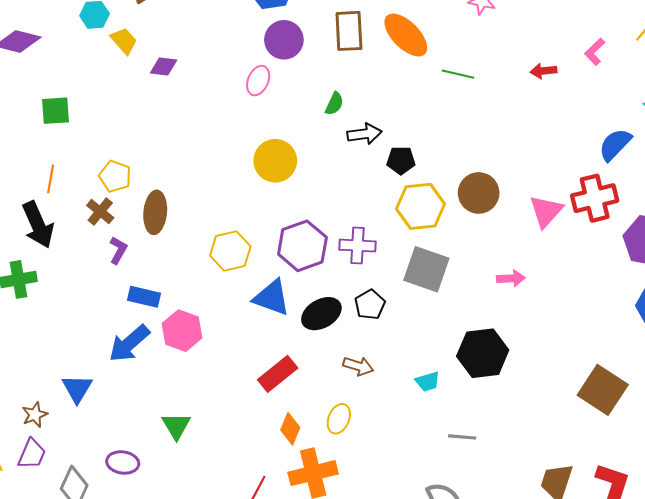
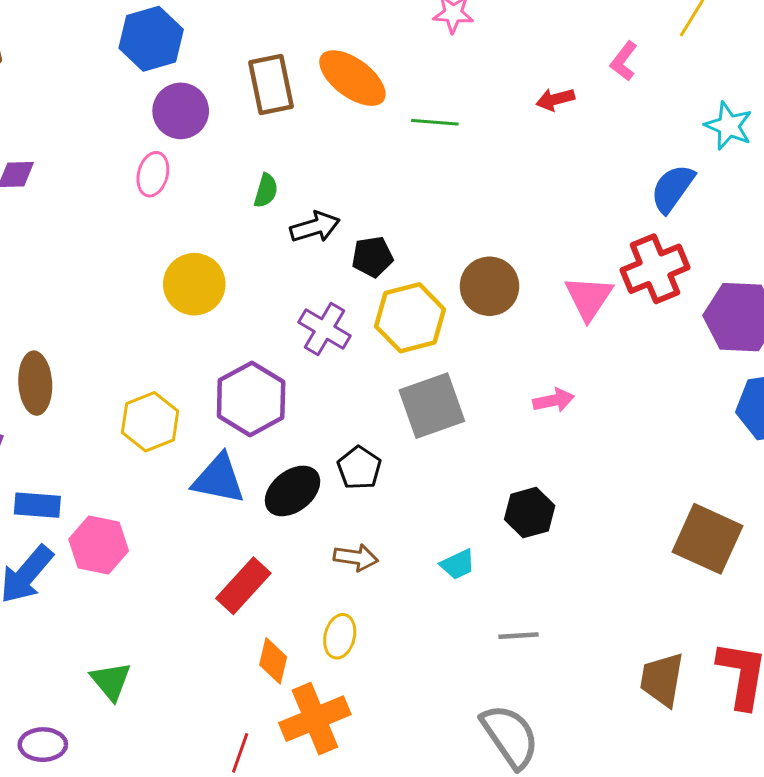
purple cross: (357, 246) -> (324, 329), moved, turned 36
gray square: (426, 269) -> (432, 406), turned -30
black hexagon: (483, 353) -> (530, 513), size x0.7

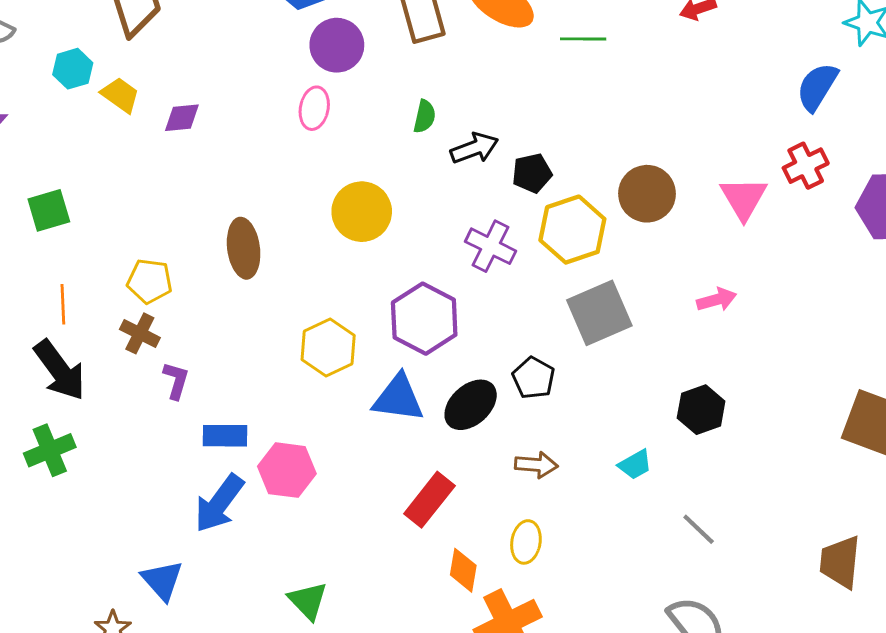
red cross: (655, 269) -> (806, 166), size x0.7
brown ellipse: (35, 383) -> (244, 248), moved
gray line: (518, 636) -> (699, 529), turned 51

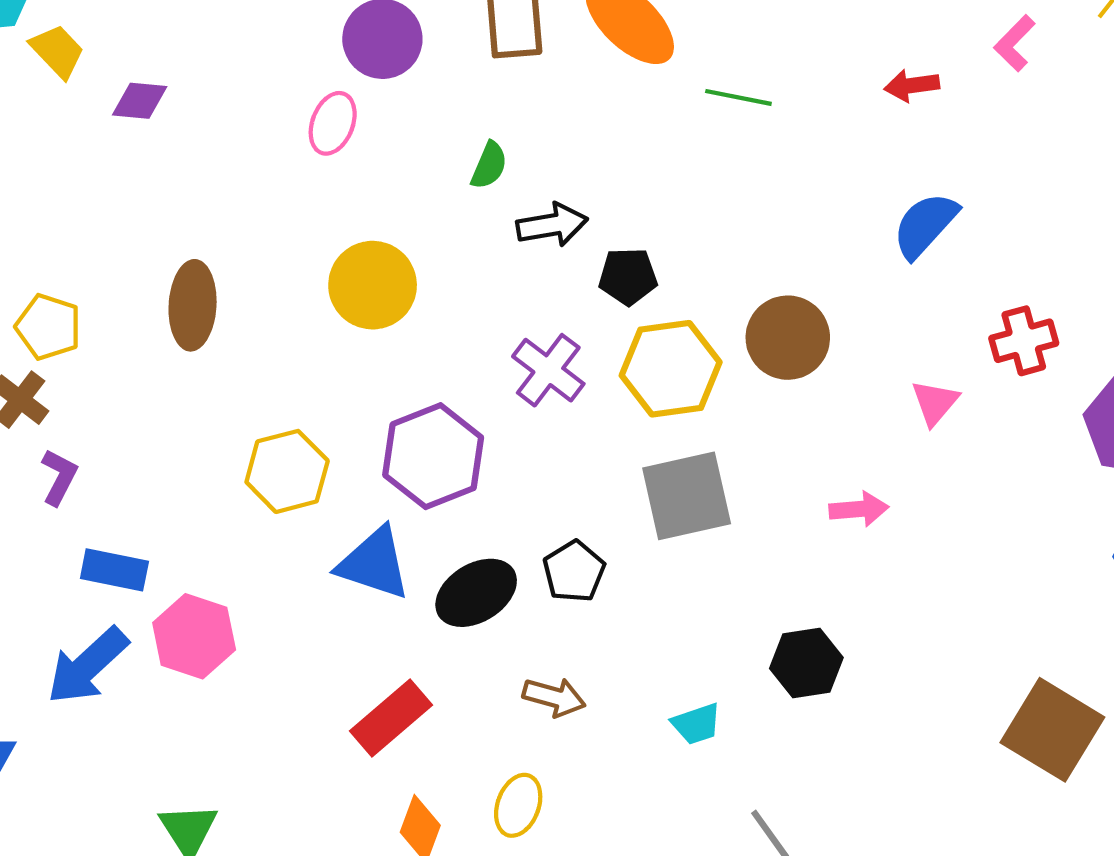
blue semicircle: (817, 87) -> (925, 225), moved
pink triangle: (744, 198) -> (935, 403), moved, size x0.7

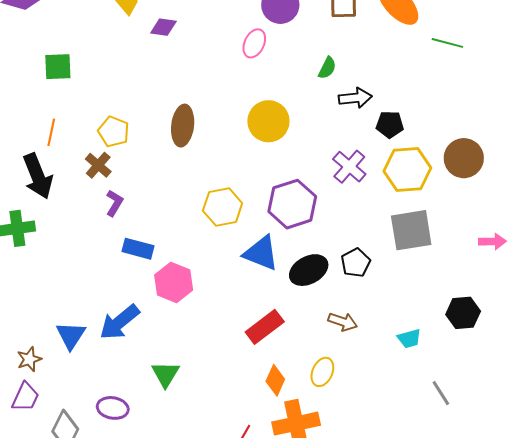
blue arrow: (87, 666) -> (119, 322), moved

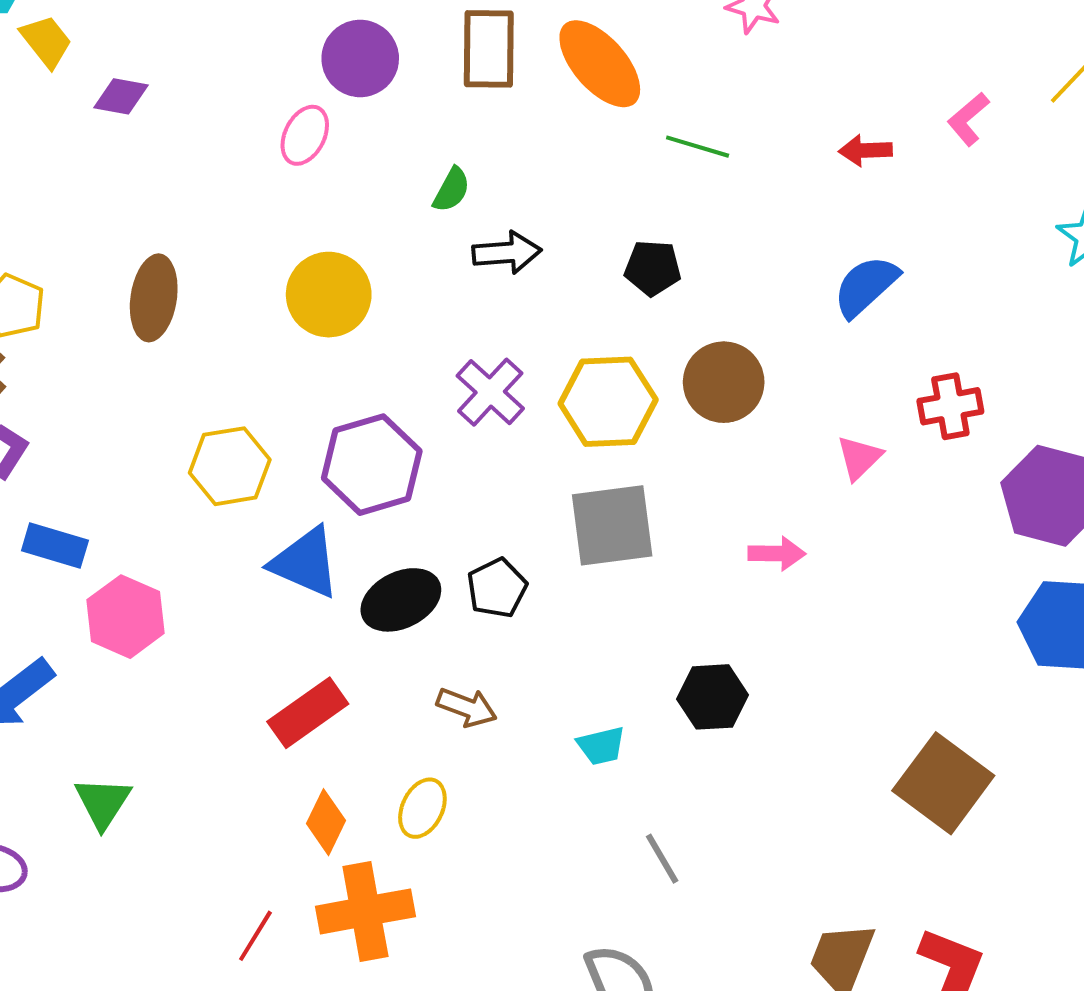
black pentagon: (390, 125) -> (653, 268), moved

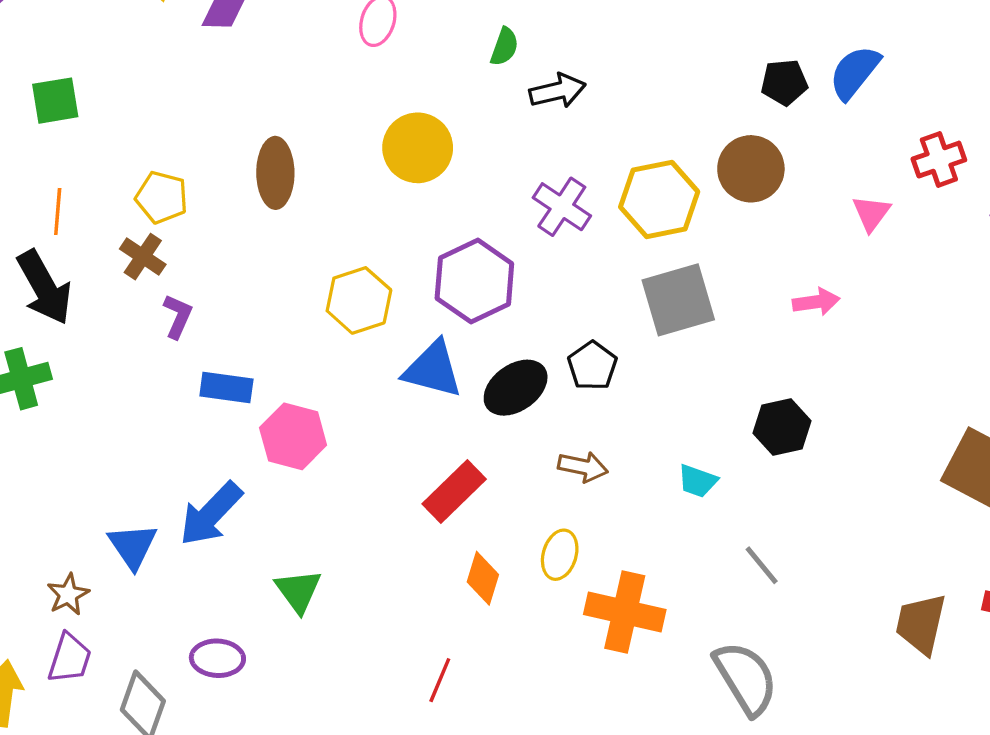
black pentagon: (653, 268) -> (784, 82), moved
cyan trapezoid: (601, 746) -> (697, 481), turned 42
orange cross: (365, 911) -> (625, 612), moved, turned 32

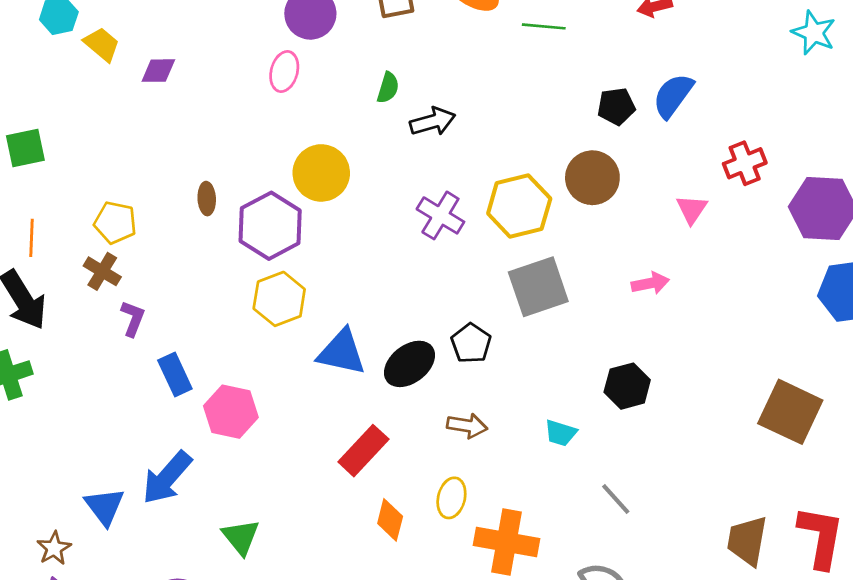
brown ellipse: (275, 173) -> (207, 199), size x0.6
purple hexagon: (474, 281) -> (270, 226), moved
blue rectangle: (226, 387) -> (175, 374), turned 60

